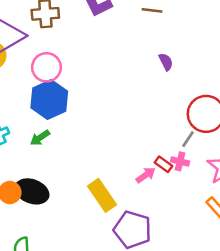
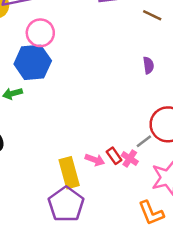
pink arrow: (146, 175) -> (95, 160), turned 36
yellow rectangle: (102, 195) -> (69, 173), moved

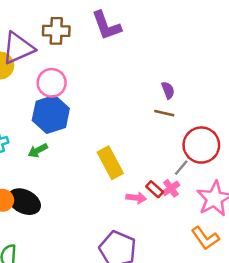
brown line: (152, 15) -> (164, 113), moved
pink cross: (130, 159) -> (171, 188), turned 35
yellow rectangle: (69, 173) -> (110, 163), moved

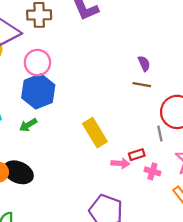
gray line: (181, 168) -> (160, 134), turned -49
pink cross: (171, 188) -> (152, 171), moved, turned -35
red rectangle: (155, 189) -> (137, 155), turned -56

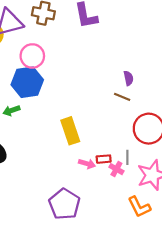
gray line: (160, 134) -> (127, 157), moved
pink cross: (152, 171) -> (116, 169), moved

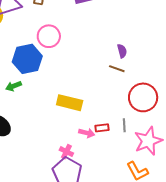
pink circle: (32, 56) -> (49, 36), moved
yellow rectangle: (70, 131) -> (70, 103), turned -55
pink cross: (116, 169) -> (66, 152), moved

